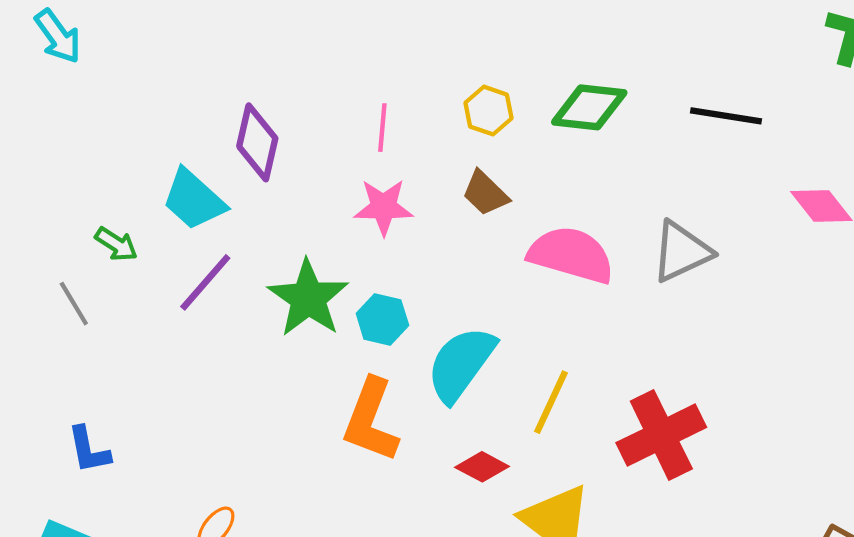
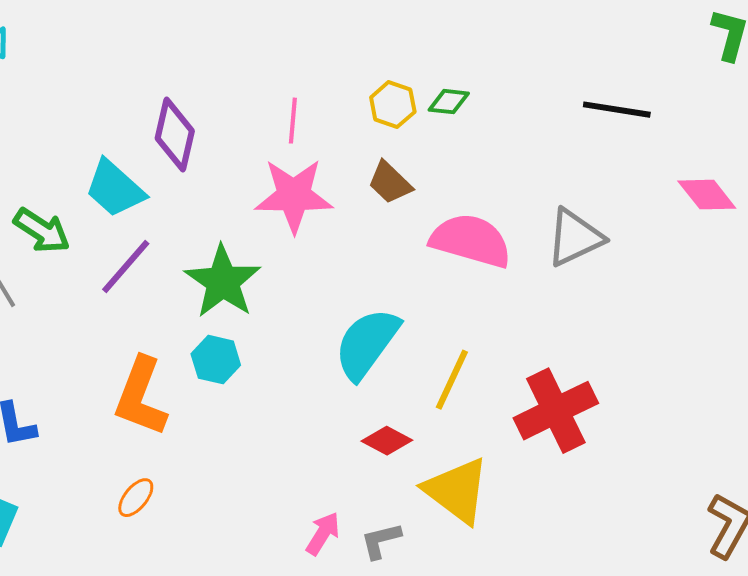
green diamond: (589, 107) -> (449, 102), moved, size x0.6
pink star: (383, 207) -> (294, 196), size x1.4
green arrow: (116, 244) -> (42, 231), size x1.4
cyan hexagon: (382, 319) -> (216, 360), moved
orange L-shape: (371, 420) -> (141, 397), moved

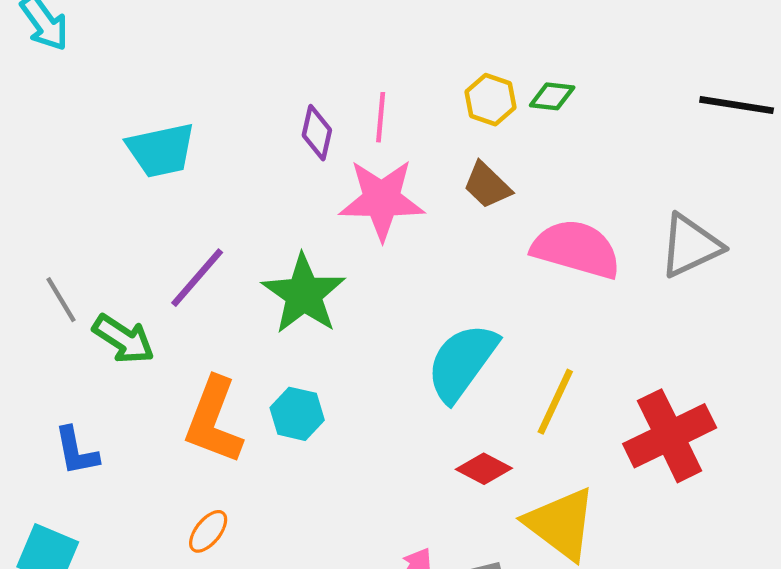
purple diamond: (175, 135) -> (317, 133), moved, size x0.7
cyan trapezoid: (115, 189) -> (161, 150), moved, turned -54
green arrow: (42, 231) -> (124, 339), moved
cyan hexagon: (216, 360) -> (297, 414), moved

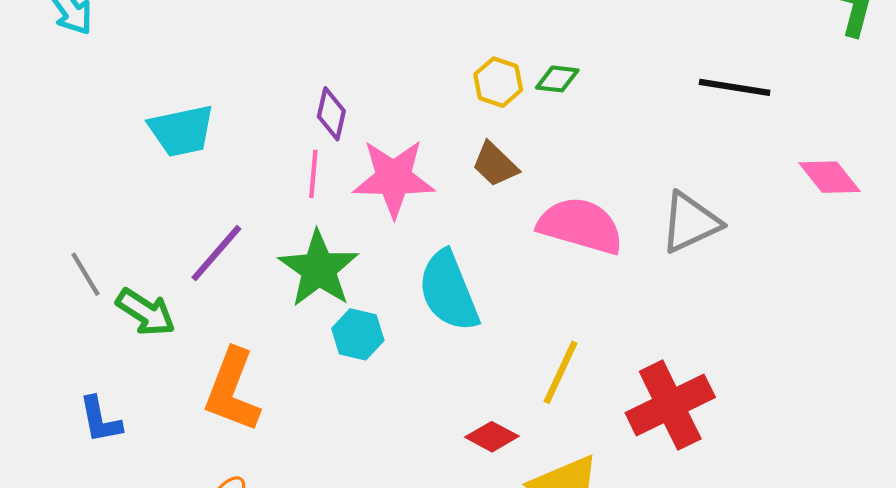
pink line: (381, 117) -> (313, 174), moved
cyan semicircle: (462, 362) -> (449, 291), moved, turned -58
cyan hexagon: (297, 414) -> (358, 334), moved

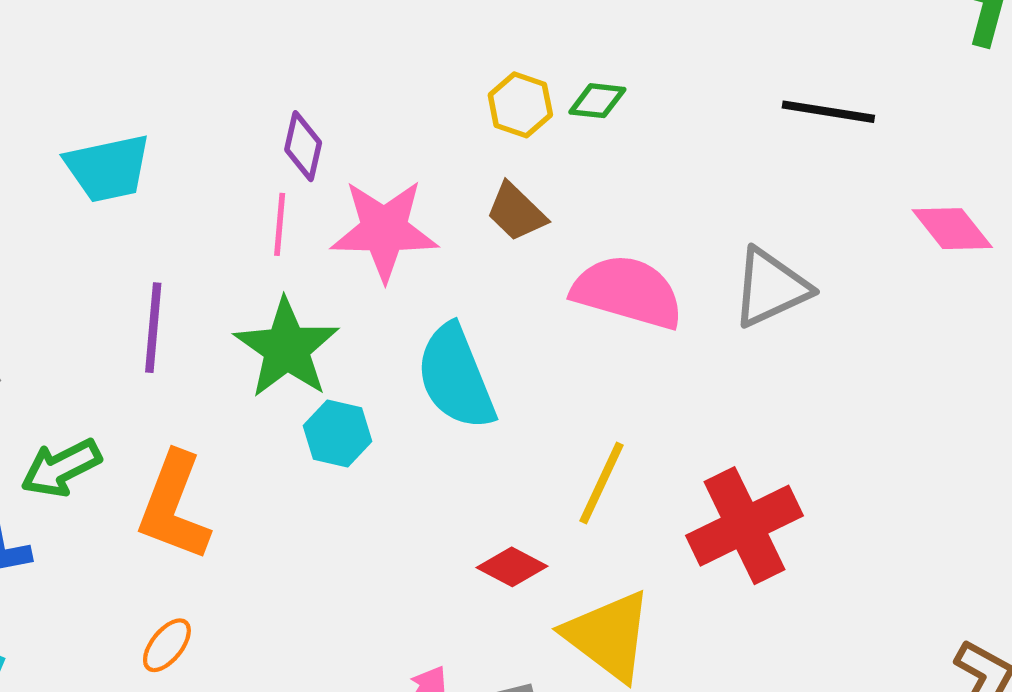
purple line: (216, 253) -> (153, 328), turned -36
green arrow: (146, 312) -> (61, 468), moved, turned 120

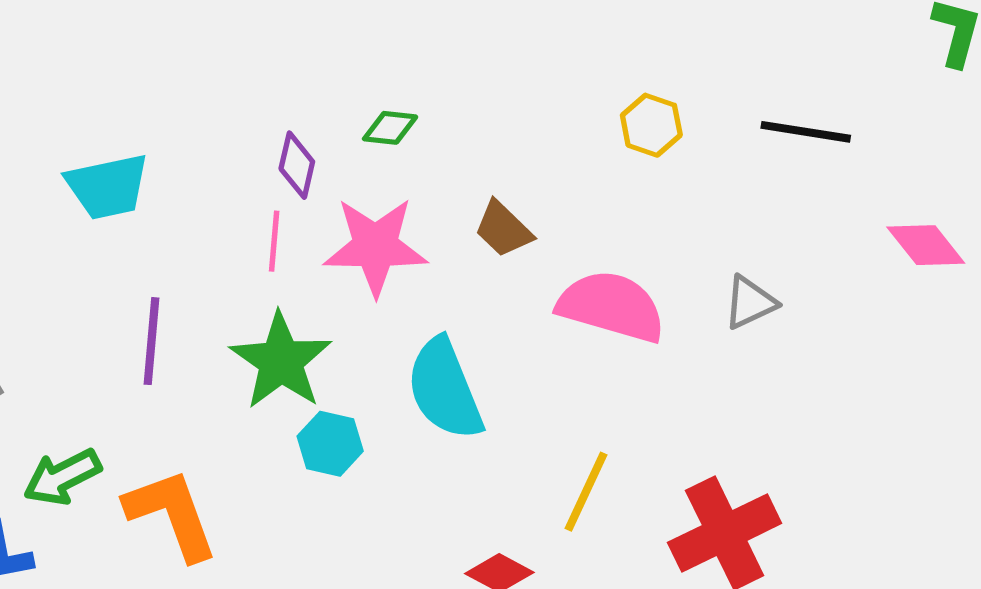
green diamond: (597, 101) -> (390, 128), moved
yellow hexagon: (520, 105) -> (651, 125), moved
gray triangle: (771, 288) -> (750, 302), size x0.7
orange L-shape: (174, 506) -> (172, 514), turned 139

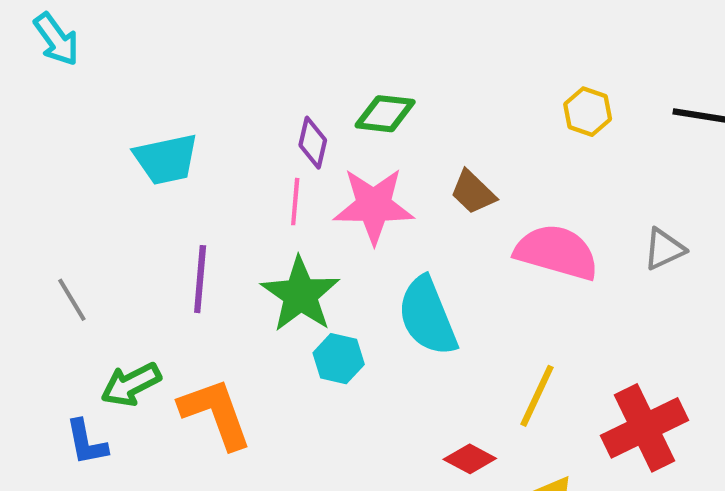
green diamond: (390, 128) -> (385, 114), size x1.4

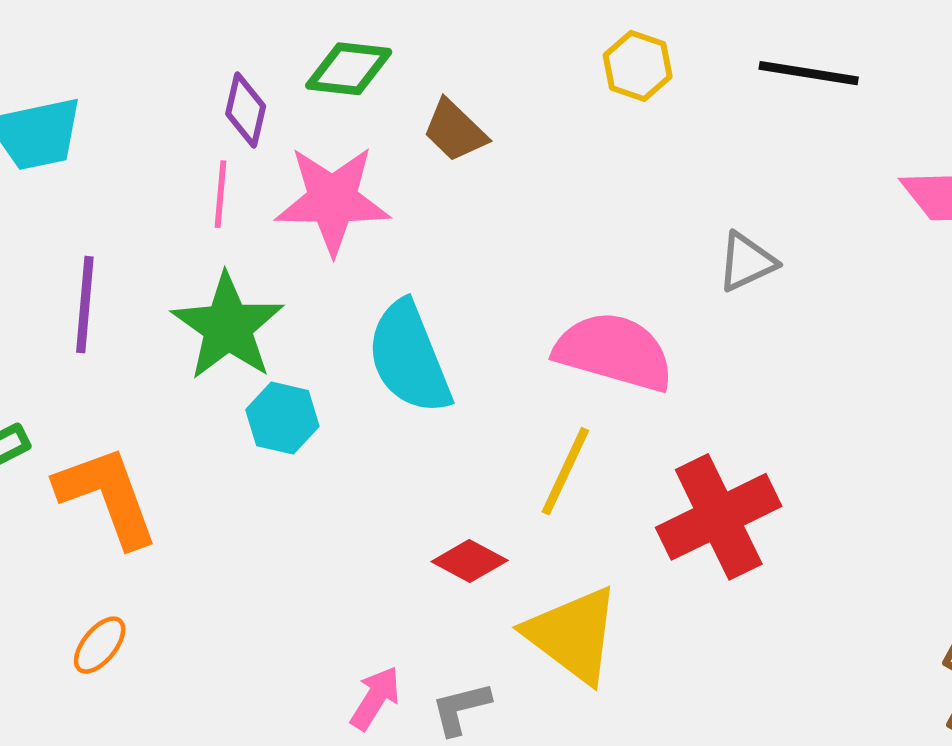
brown trapezoid: (473, 192) -> (455, 131), moved
pink semicircle: (557, 252) -> (614, 352), moved

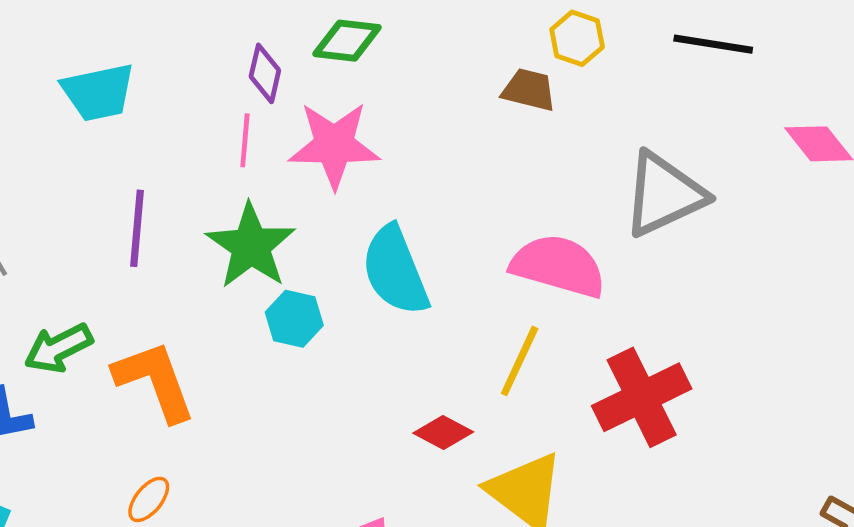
brown trapezoid: (455, 131) -> (529, 90), moved, turned 150
gray triangle: (747, 262) -> (664, 194), size x1.8

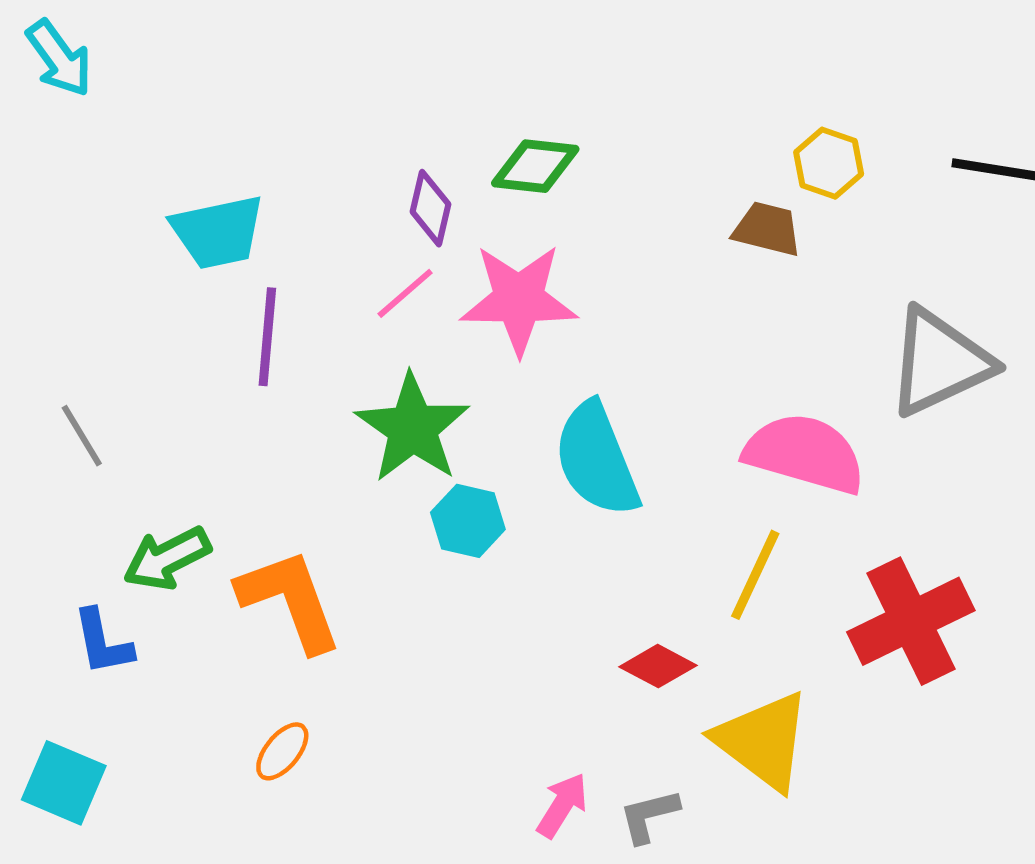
pink line: (245, 140) -> (405, 293), turned 44
purple line: (137, 228) -> (267, 337), moved

